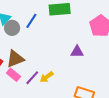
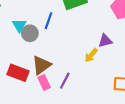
pink rectangle: (14, 75) -> (44, 82), turned 40
yellow arrow: (47, 77) -> (91, 55), moved

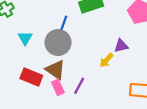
cyan triangle: (19, 25) -> (25, 38), moved
gray circle: (30, 33) -> (58, 43), moved, size x1.5
brown triangle: (41, 65) -> (55, 70), turned -50

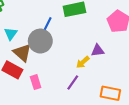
brown triangle: (55, 70) -> (22, 53), moved
purple line: (79, 86) -> (73, 82), moved

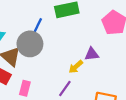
pink rectangle: (36, 82) -> (25, 88), turned 32

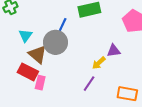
pink rectangle: (25, 88) -> (40, 83), moved

